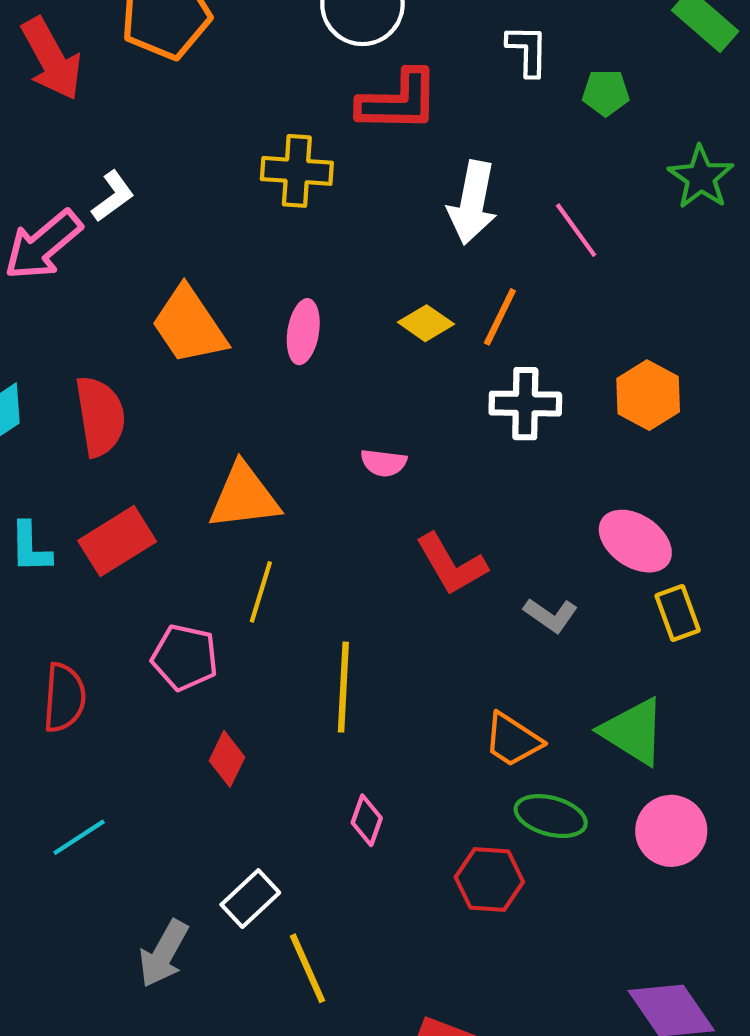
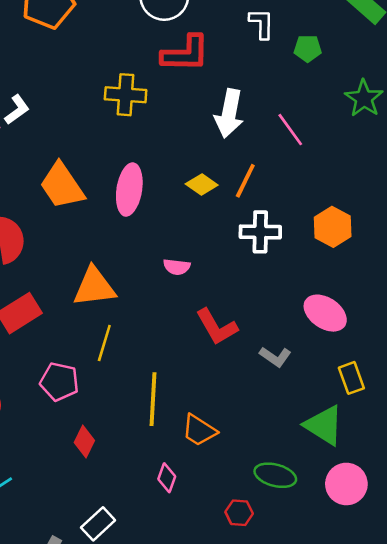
pink ellipse: (303, 332) -> (129, 190), size x1.4
yellow rectangle: (678, 613) -> (351, 378), moved
orange trapezoid: (513, 740) -> (199, 430), moved
red hexagon: (489, 880) -> (239, 513), size x0.7

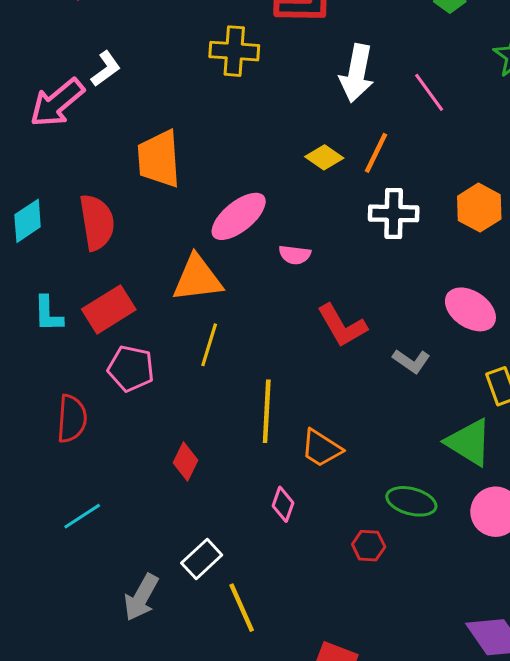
orange trapezoid: (62, 186) -> (159, 159), turned 30
pink ellipse: (129, 190) -> (239, 216), moved, turned 42
pink pentagon: (59, 382) -> (131, 368), moved

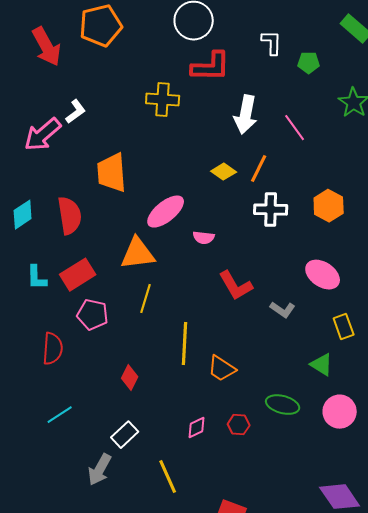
green triangle: (469, 442) -> (322, 365), size x0.7
pink diamond: (283, 504) -> (197, 428), moved, turned 45
red hexagon: (369, 546) -> (239, 425), moved
white rectangle: (202, 559) -> (125, 435), moved

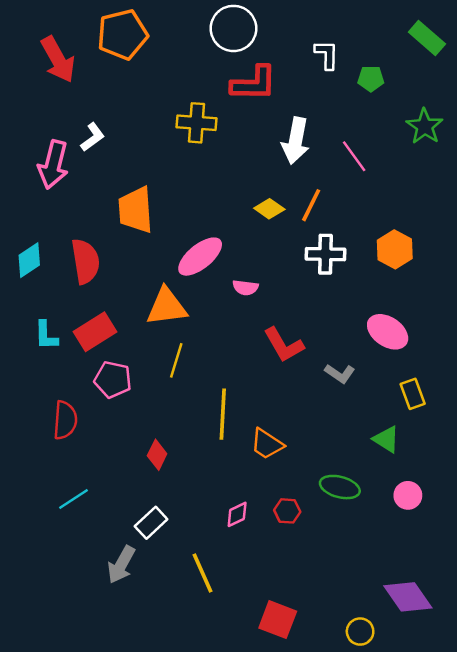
pink arrow: (43, 135) -> (53, 165), turned -36
pink circle: (340, 412) -> (408, 495), size x0.7

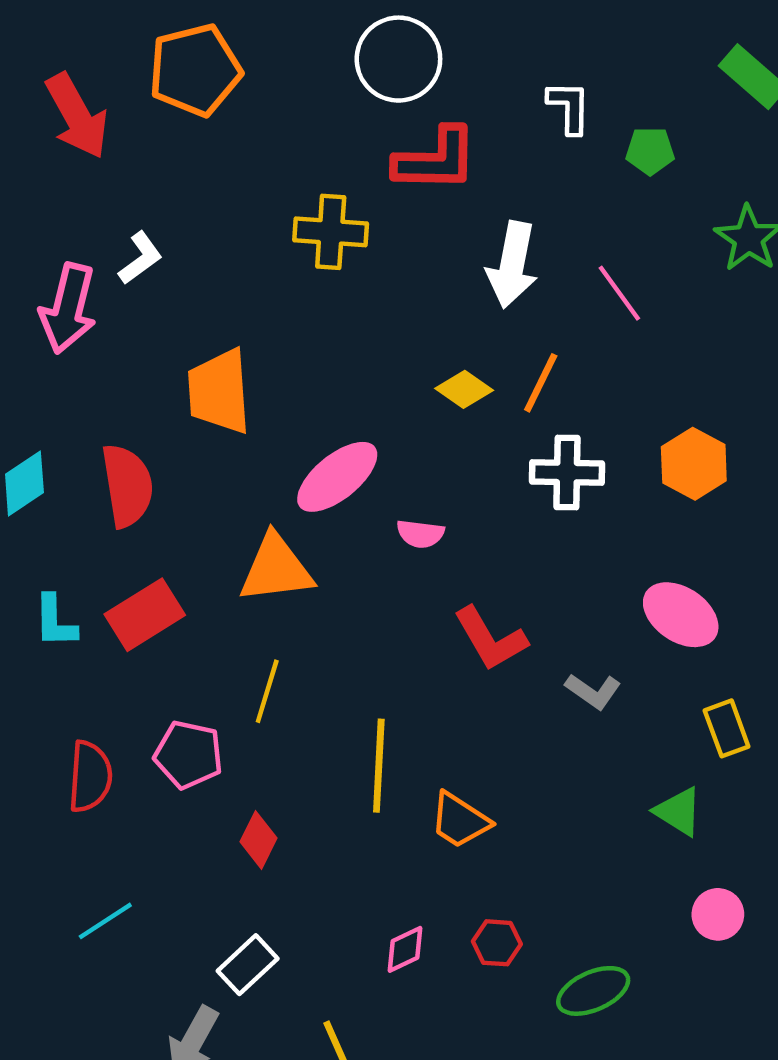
yellow line: (176, 360) -> (267, 691), moved
pink pentagon: (113, 380) -> (188, 755), moved
green ellipse: (340, 487) -> (593, 991), moved, turned -39

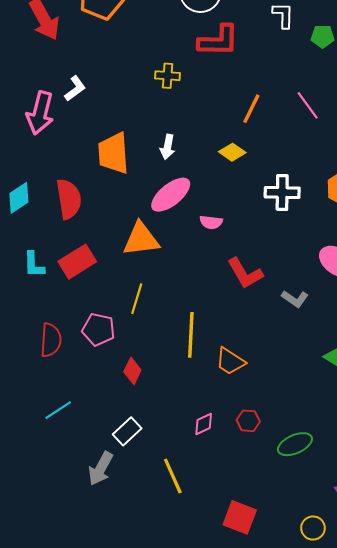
yellow cross: (331, 232) -> (168, 76), size x0.7
white arrow: (512, 265) -> (168, 147), moved, size x0.6
orange line: (541, 383) -> (251, 109), moved

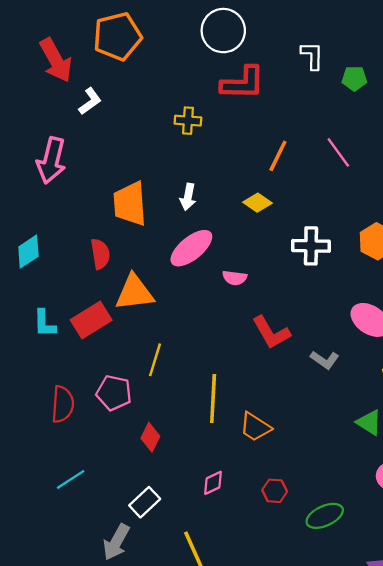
white L-shape: (75, 88) -> (90, 101), moved
red semicircle: (69, 199) -> (100, 254), moved, size x0.7
orange triangle: (141, 239) -> (134, 293), moved
pink diamond: (204, 424) -> (213, 483), moved

